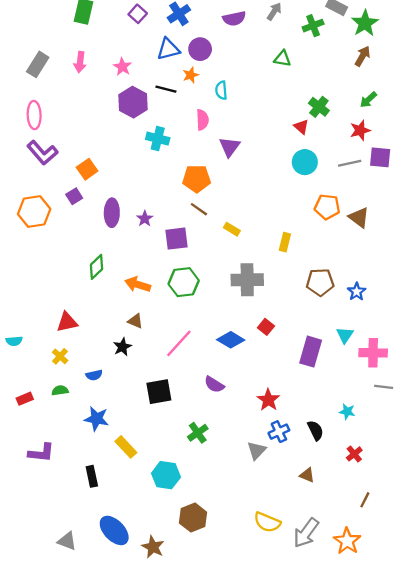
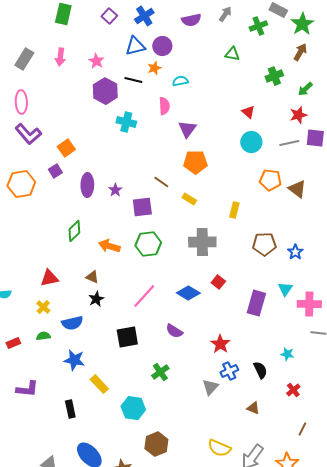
cyan semicircle: (221, 90) -> (180, 81), turned 84
green cross: (319, 107) -> (274, 76), moved, turned 30
orange pentagon: (197, 179) -> (195, 162), moved
brown triangle: (135, 321) -> (92, 277), moved
blue semicircle: (94, 375) -> (72, 323), size x1.5

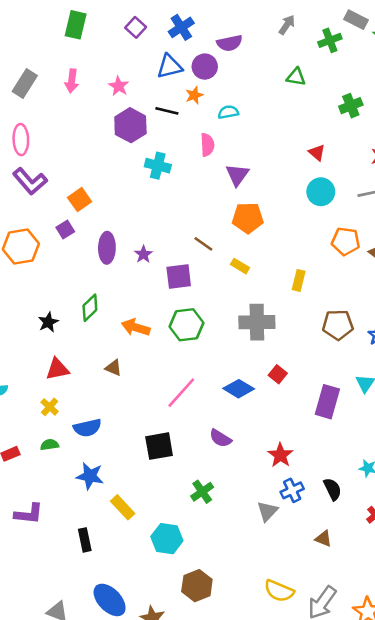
purple semicircle: (191, 20) -> (230, 43), moved
black star: (96, 299) -> (48, 322), moved

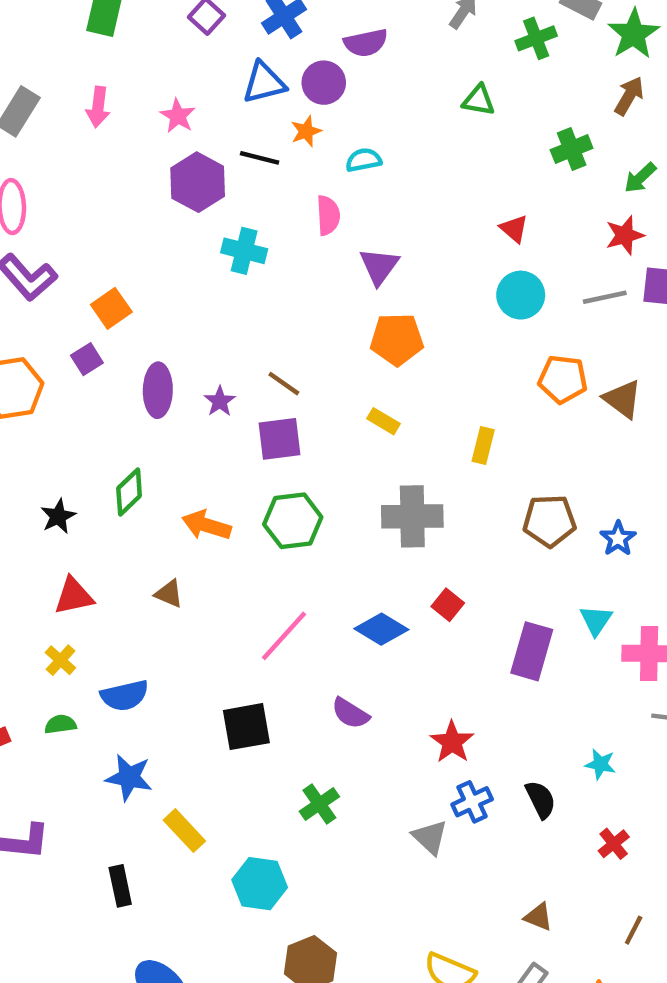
brown line: (203, 244) -> (284, 384), moved
gray triangle: (267, 511) -> (430, 837), turned -30
brown triangle: (323, 539) -> (538, 917), moved

